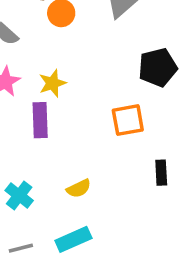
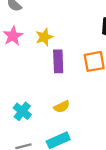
purple rectangle: (40, 120) -> (58, 61), moved

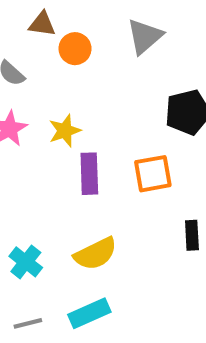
yellow semicircle: (62, 107) -> (96, 254), size x1.5

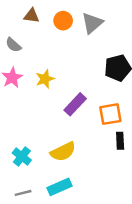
orange circle: (75, 49) -> (63, 21), moved
purple rectangle: (89, 174) -> (75, 104), moved, turned 45
orange square: (153, 174) -> (110, 114), moved

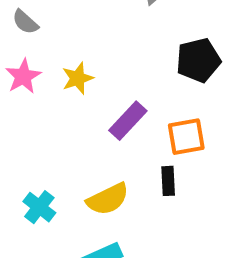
black rectangle: (120, 141) -> (168, 181), moved

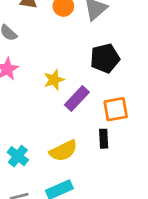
black pentagon: (198, 60) -> (105, 58), moved
yellow star: (78, 78) -> (54, 80), moved

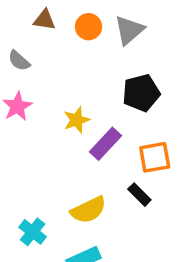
black rectangle: (104, 139) -> (139, 195), turned -42
cyan cross: (18, 156) -> (33, 232), moved

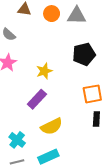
gray triangle: (129, 30) -> (77, 16), turned 42
purple rectangle: (105, 144) -> (37, 99), moved
black rectangle: (139, 195) -> (96, 119), moved, turned 48

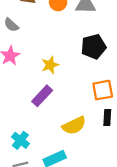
yellow semicircle: (52, 126) -> (74, 125), moved

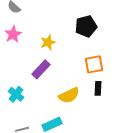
cyan cross: (20, 140) -> (16, 94), moved

